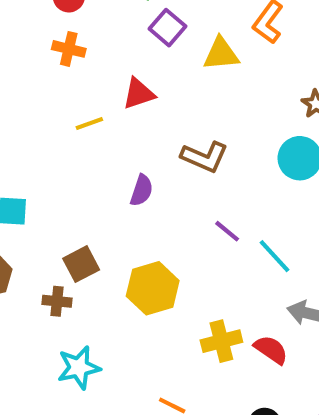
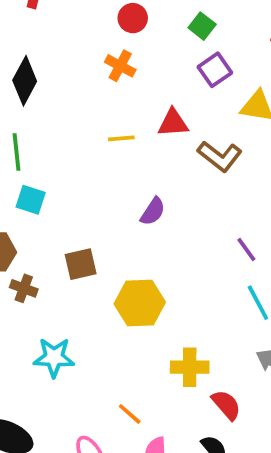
brown L-shape: (204, 157) -> (220, 156), moved
purple line: (227, 231) -> (246, 250), moved
brown cross: (57, 301) -> (24, 288), moved
red semicircle: (271, 350) -> (226, 405), moved

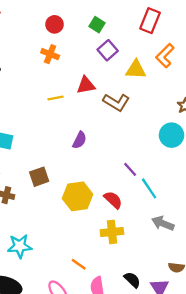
purple line: (246, 250) -> (130, 169), moved
cyan star: (54, 357) -> (20, 246), moved
red semicircle: (226, 405) -> (113, 200), moved

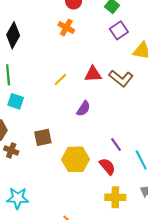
red triangle: (86, 85) -> (93, 74), moved
yellow line: (56, 98) -> (60, 80), moved, turned -40
purple line: (130, 169) -> (116, 144), moved
yellow cross: (112, 232) -> (115, 197), moved

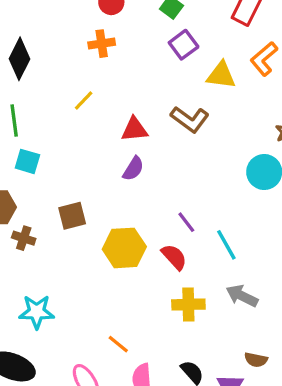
orange cross: (66, 27) -> (102, 44), turned -35
red triangle: (93, 74) -> (135, 129), moved
yellow line: (60, 80) -> (84, 101), moved

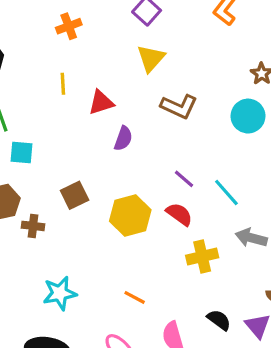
yellow triangle: (221, 75) -> (151, 58), moved, turned -44
yellow line: (84, 101) -> (63, 84), turned -35
brown L-shape: (190, 119) -> (179, 106), moved
red triangle: (135, 129) -> (101, 102), moved
orange line: (118, 344) -> (135, 297), moved

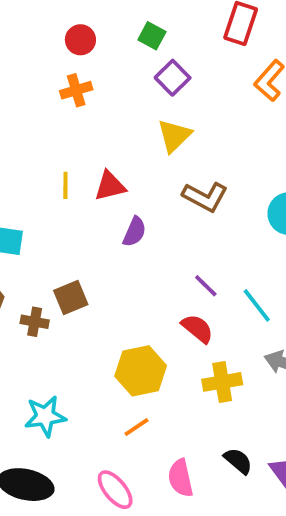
yellow line: (63, 84) -> (65, 185), moved
yellow hexagon: (130, 215) -> (141, 371), moved
brown cross: (33, 226) -> (35, 322), moved
orange line: (135, 297) -> (136, 427), turned -65

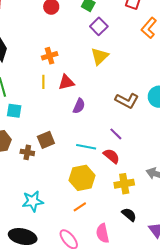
orange cross: (76, 90) -> (50, 56), moved
brown L-shape: (205, 197) -> (127, 101), moved
cyan line: (257, 305) -> (86, 147), moved, turned -42
black semicircle: (238, 461) -> (129, 215), moved

